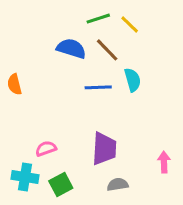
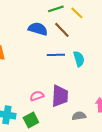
cyan semicircle: (133, 80) -> (79, 59), moved
pink semicircle: (46, 149) -> (37, 96), moved
gray semicircle: (118, 184) -> (79, 116), moved

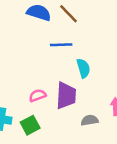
cyan semicircle: (79, 59) -> (83, 68), moved

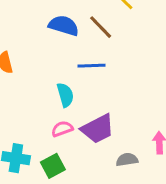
cyan semicircle: (83, 68) -> (65, 95), moved
purple trapezoid: (66, 95) -> (98, 129), turned 60

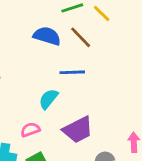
cyan semicircle: (65, 95) -> (48, 99), turned -125
pink semicircle: (62, 129) -> (30, 130), moved

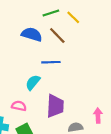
pink semicircle: (30, 130) -> (19, 106), turned 32
purple trapezoid: (78, 130) -> (55, 106), turned -60

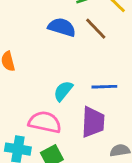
blue line: (51, 62) -> (104, 87), moved
pink semicircle: (19, 106) -> (45, 122), size x1.6

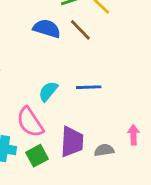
pink semicircle: (45, 122) -> (30, 122), turned -136
purple trapezoid: (93, 122) -> (72, 142), moved

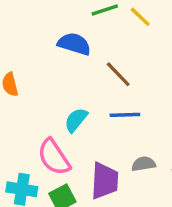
brown line: (80, 30) -> (118, 74), moved
gray semicircle: (104, 150) -> (144, 164), moved

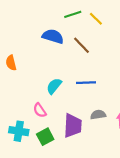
brown line: (118, 74) -> (82, 45), moved
pink semicircle: (54, 157) -> (40, 110), size x0.6

